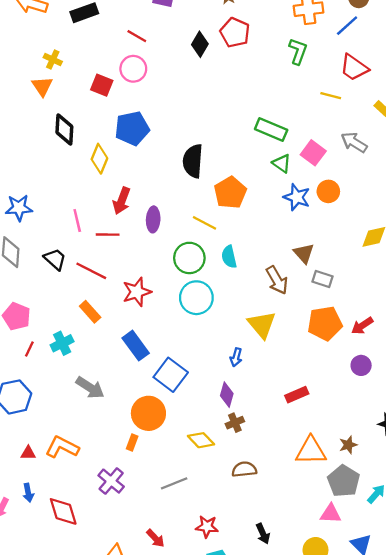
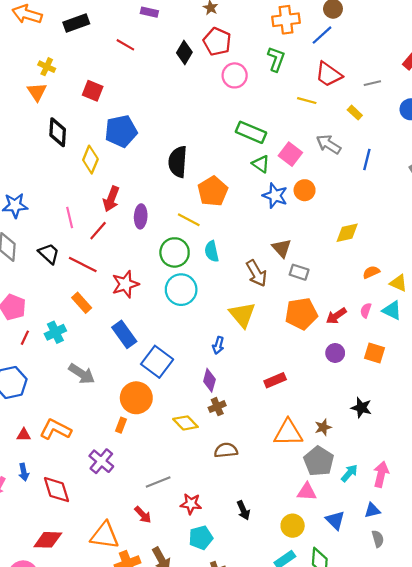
pink circle: (133, 69) -> (235, 75), moved
red line: (108, 235) -> (98, 231), turned -50
gray line: (174, 483) -> (158, 482), moved

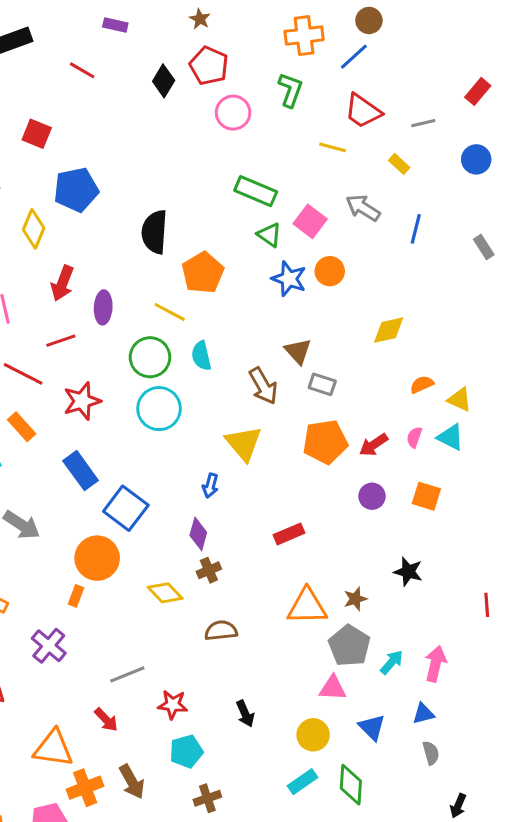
red line: (98, 231) -> (61, 341), moved, turned 30

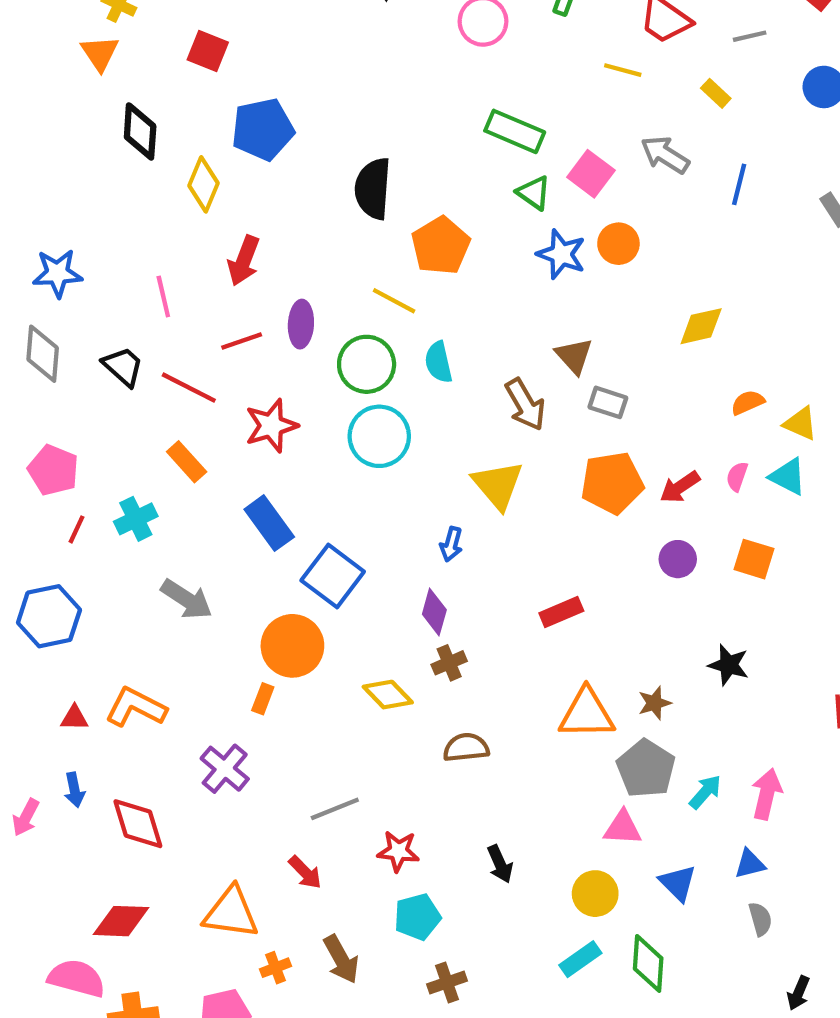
purple ellipse: (103, 307) -> (301, 324), moved
orange cross: (85, 788) -> (276, 968), size x0.6

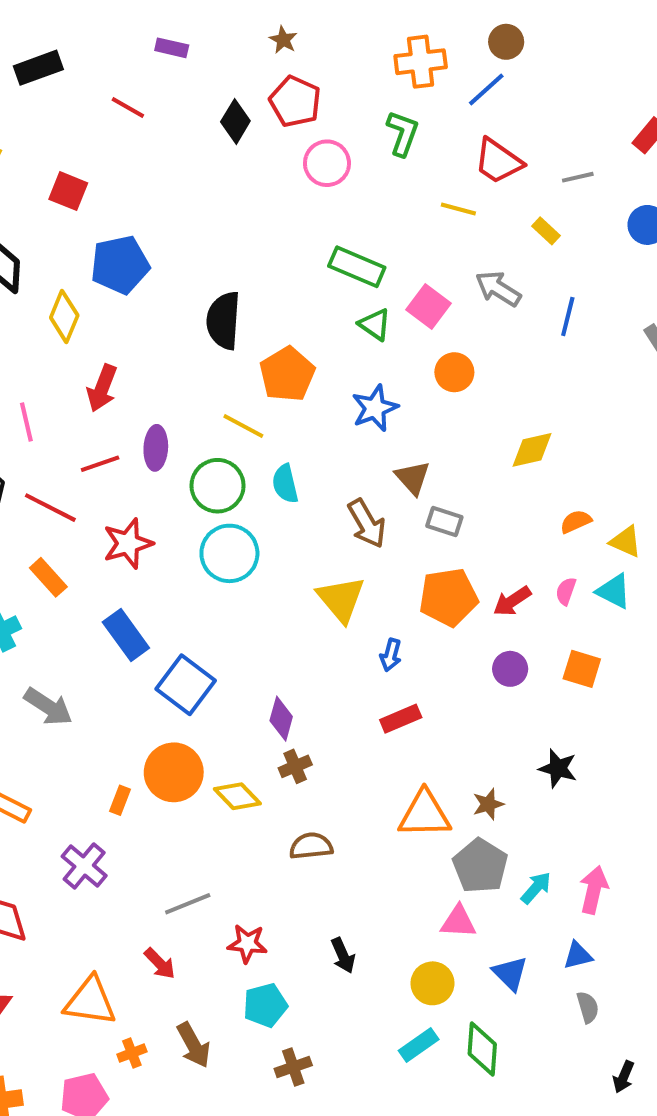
blue star: (561, 254) -> (375, 408), moved, turned 30
blue arrow: (451, 544) -> (391, 655), moved
orange circle: (292, 646) -> (174, 772), moved

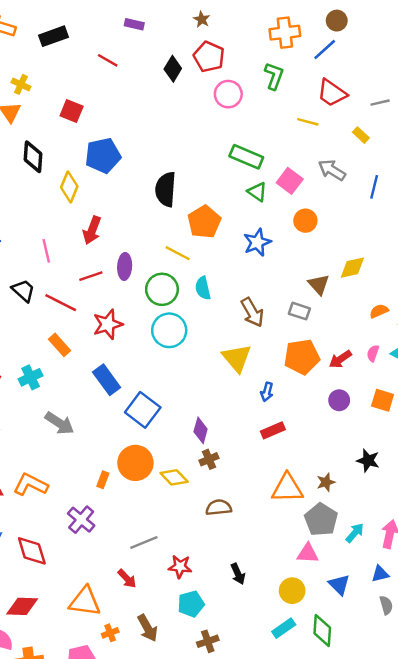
brown triangle: (413, 478) -> (319, 285), moved

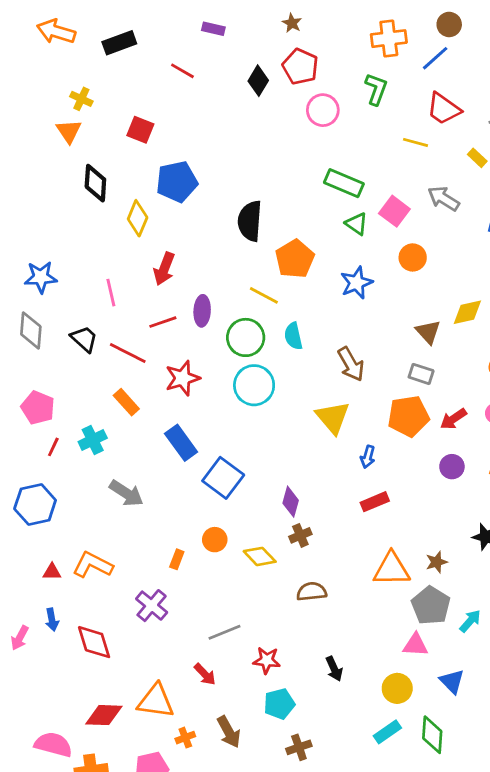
gray rectangle: (299, 311) -> (421, 374), moved
orange circle: (135, 463) -> (215, 540), size x0.6
red diamond: (22, 606) -> (104, 715), moved

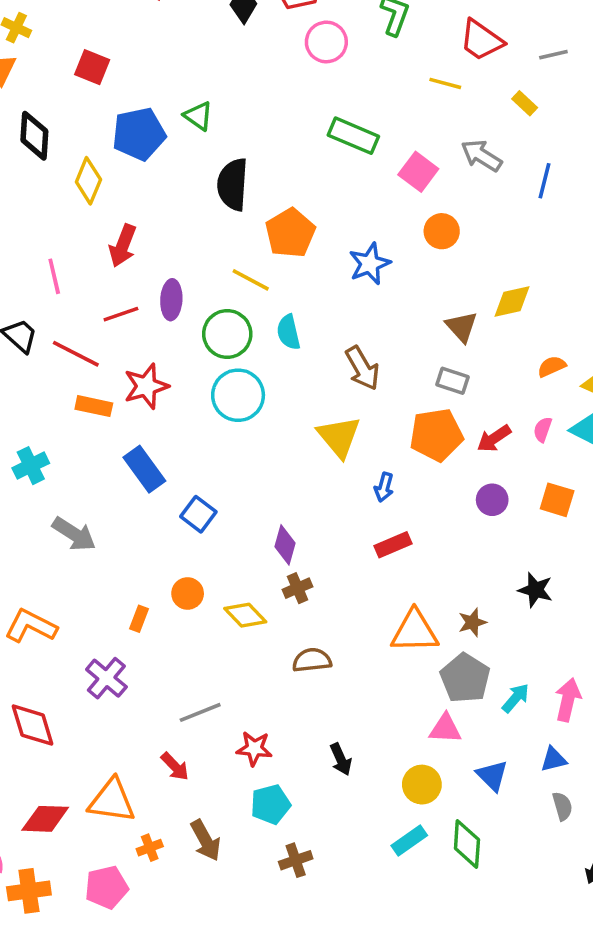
green triangle: (357, 224) -> (198, 116), moved
orange rectangle: (126, 402) -> (94, 406), moved, turned -36
blue square: (223, 478) -> (198, 514), size x0.7

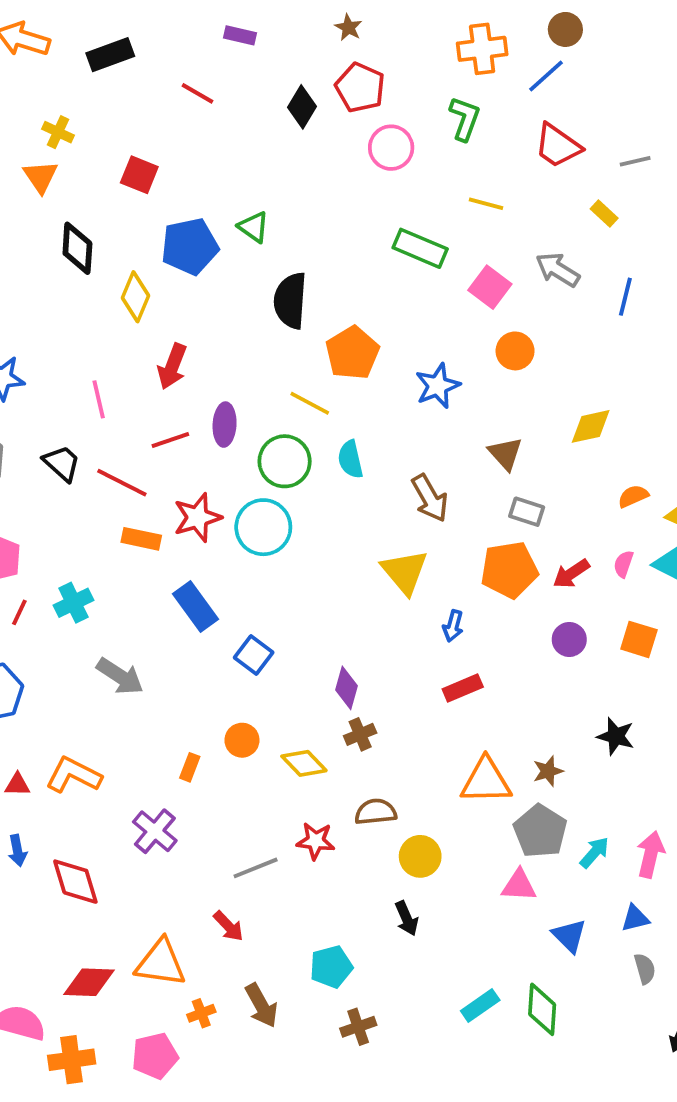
yellow line: (445, 83) -> (486, 204), moved
brown triangle: (462, 327) -> (505, 454), moved
cyan circle: (238, 395) -> (263, 527), moved
red star: (254, 748) -> (316, 841), moved
yellow circle: (422, 785) -> (420, 856), moved

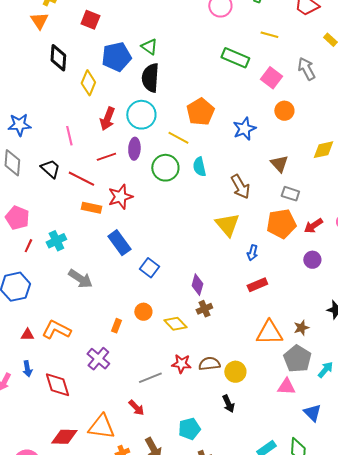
gray arrow: (558, 270) -> (306, 69), turned 30
black semicircle: (290, 301) -> (150, 78), moved
cyan circle: (263, 527) -> (141, 115), moved
brown semicircle: (376, 812) -> (209, 364), moved

